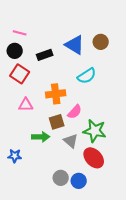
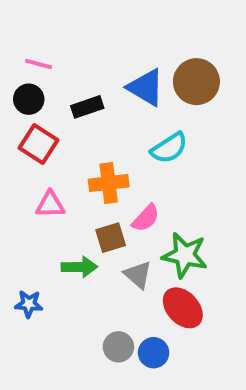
brown circle: (101, 42) -> (196, 82), size x1.5

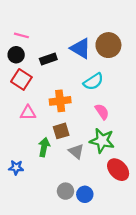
pink semicircle: (146, 218) -> (102, 112), moved, turned -77
green arrow: (79, 267) -> (44, 147), turned -78
red ellipse: (183, 308) -> (118, 170), moved

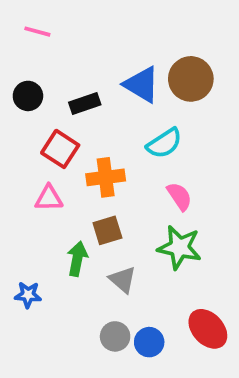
pink line: (21, 35) -> (37, 32), moved
red square: (21, 79) -> (60, 149), moved
gray triangle: (76, 151) -> (123, 280), moved
red ellipse: (118, 170) -> (208, 329), moved

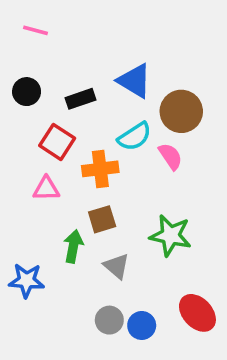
brown circle: (191, 79) -> (181, 111), moved
cyan semicircle: (164, 143) -> (134, 137), moved
pink semicircle: (179, 196) -> (170, 156), moved
blue star: (28, 295) -> (27, 281), size x1.4

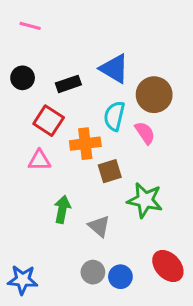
cyan semicircle: (134, 137) -> (114, 116), turned 136
brown square: (102, 219) -> (110, 171), moved
blue star: (27, 281) -> (23, 280), moved

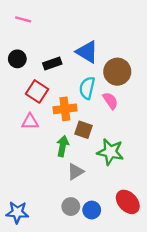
brown square: (110, 171) -> (84, 130), turned 36
green arrow: (62, 209) -> (63, 146), moved
gray triangle: (99, 226) -> (75, 172), turned 48

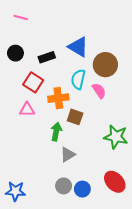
green star: (110, 152) -> (116, 137), moved

